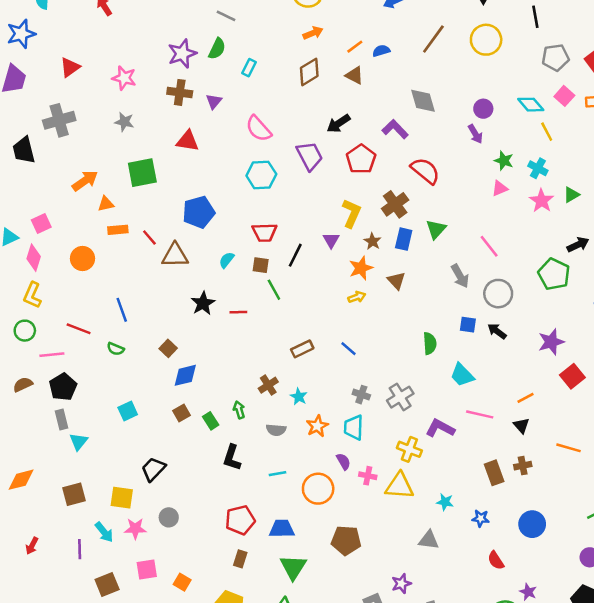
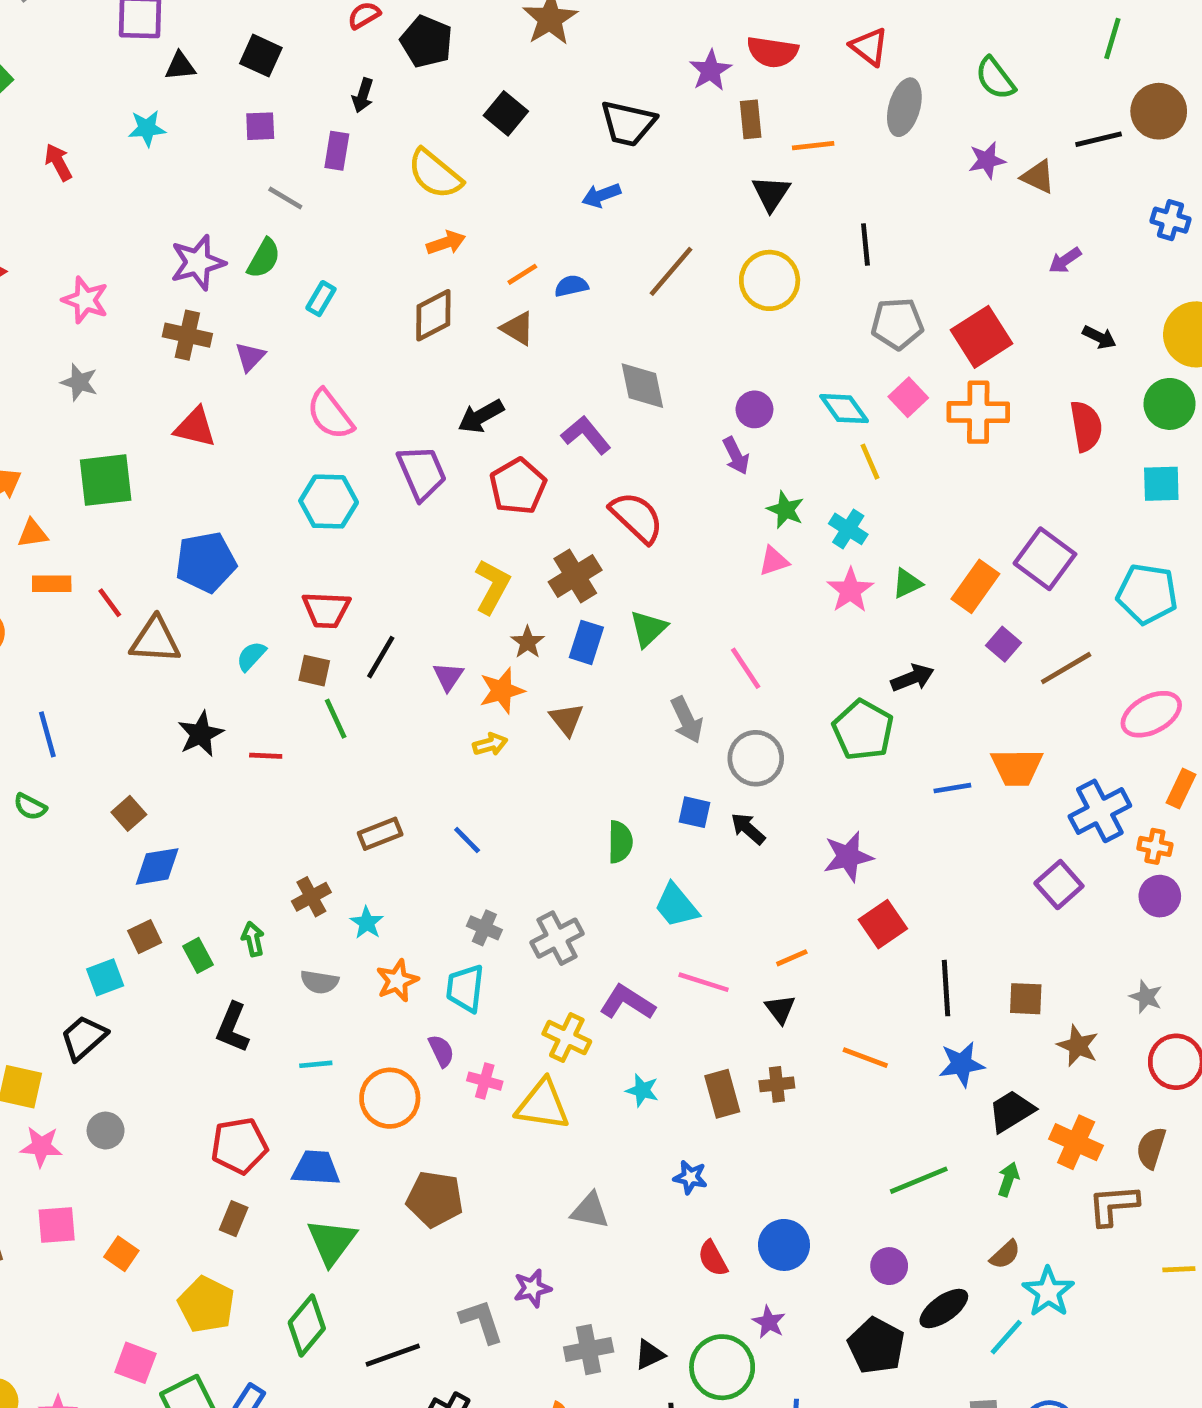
purple triangle: (331, 240) -> (448, 676), moved
cyan square: (128, 411) -> (105, 977), moved
cyan star: (445, 502) -> (642, 1090), moved
blue circle: (532, 524) -> (784, 1245), moved

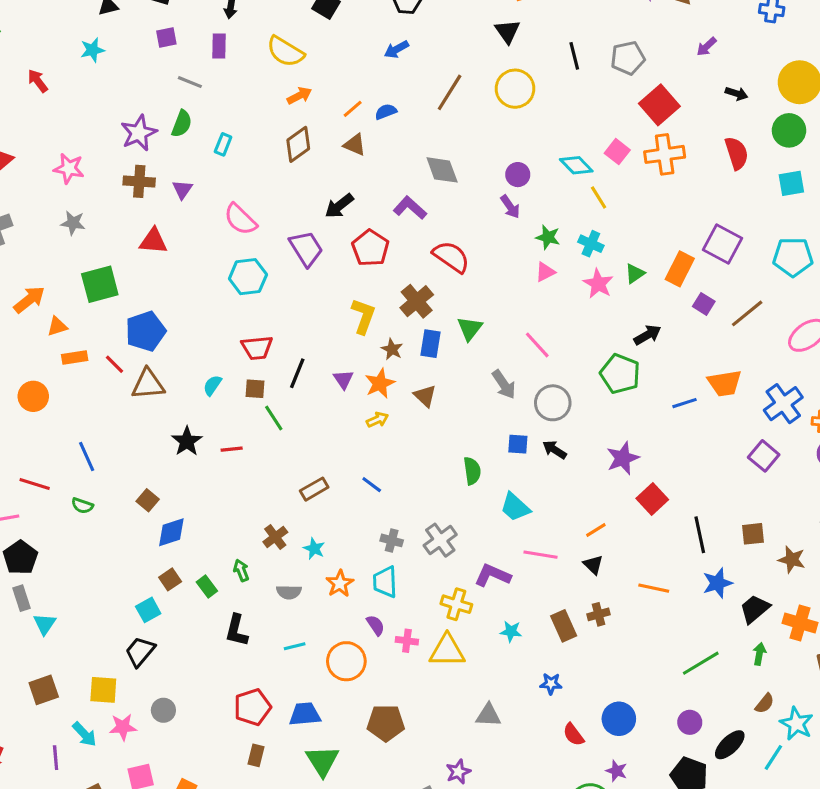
gray pentagon: (897, 324) -> (628, 58), moved
blue pentagon: (206, 562) -> (146, 331), moved

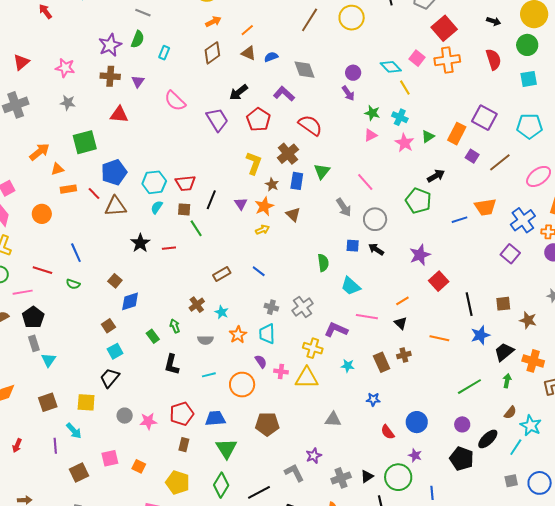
blue semicircle: (386, 112) -> (271, 57), moved
cyan hexagon: (248, 277) -> (154, 182), moved
brown square: (170, 579) -> (108, 326), moved
pink star: (123, 727) -> (148, 421), moved

